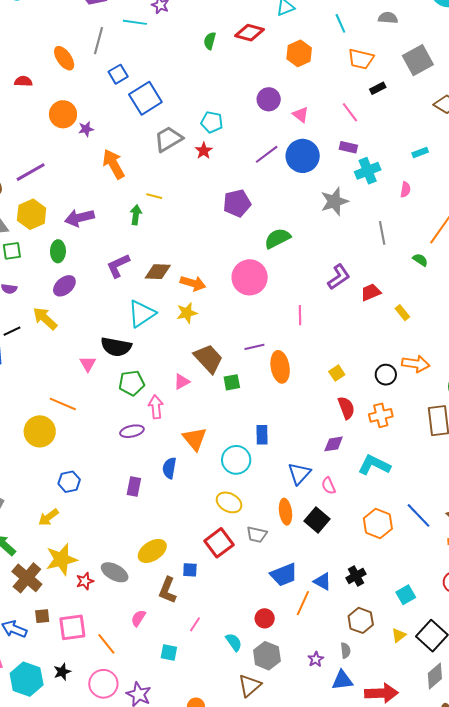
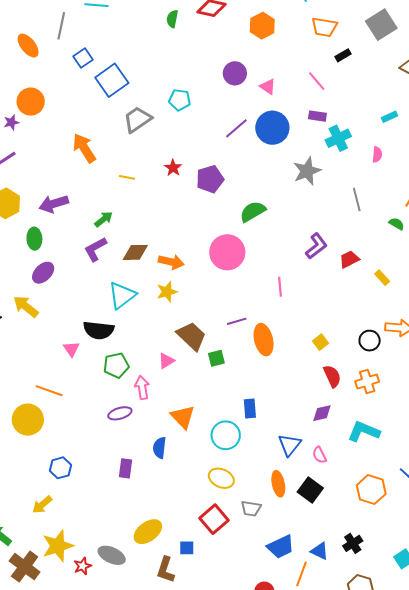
purple star: (86, 129) -> (11, 122), moved
red star: (204, 151) -> (173, 168), moved
green arrow: (136, 215) -> (104, 219), moved, turned 48

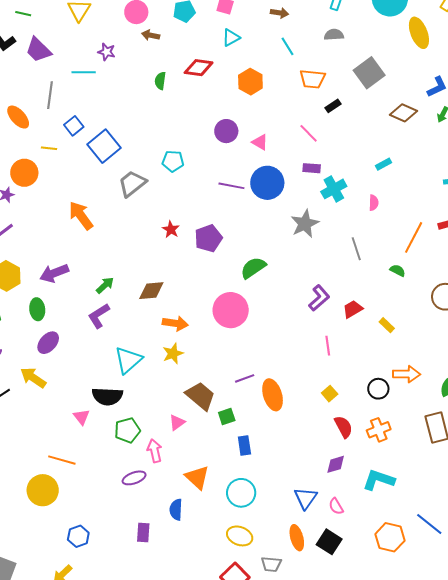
purple line: (236, 128) -> (231, 186), turned 55
yellow line: (127, 177) -> (49, 148), moved
brown diamond: (135, 252) -> (151, 291), moved
pink line: (280, 287) -> (328, 346), moved
blue rectangle: (250, 408) -> (244, 446), moved

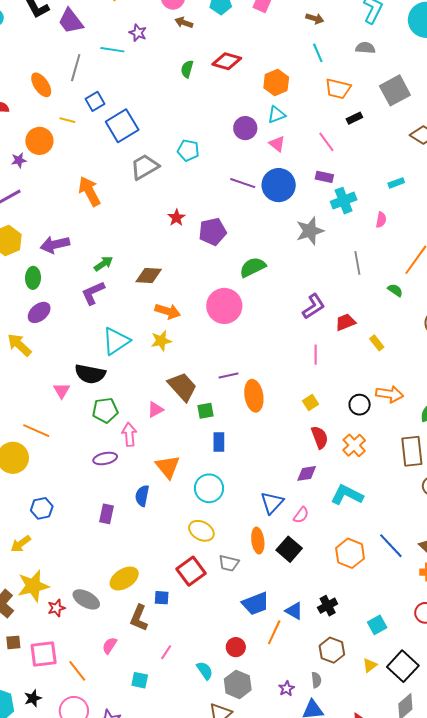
cyan triangle: (231, 38) -> (276, 115), moved
orange cross: (379, 430) -> (354, 445), turned -30
pink semicircle: (336, 506) -> (301, 515), turned -120

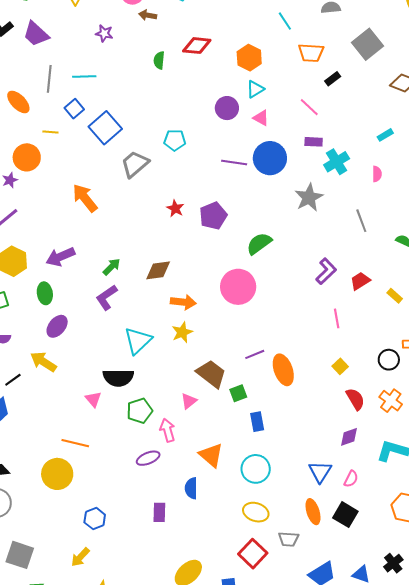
cyan line: (112, 50) -> (84, 77), moved

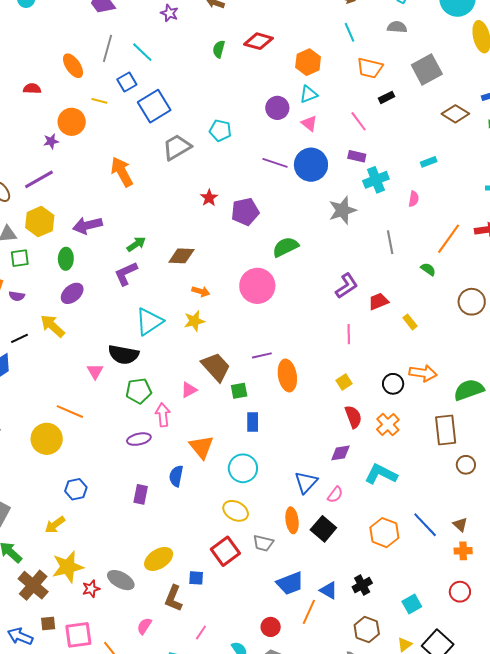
cyan line: (84, 77) -> (142, 52), turned 35
orange arrow: (183, 302) -> (201, 291), size x0.7

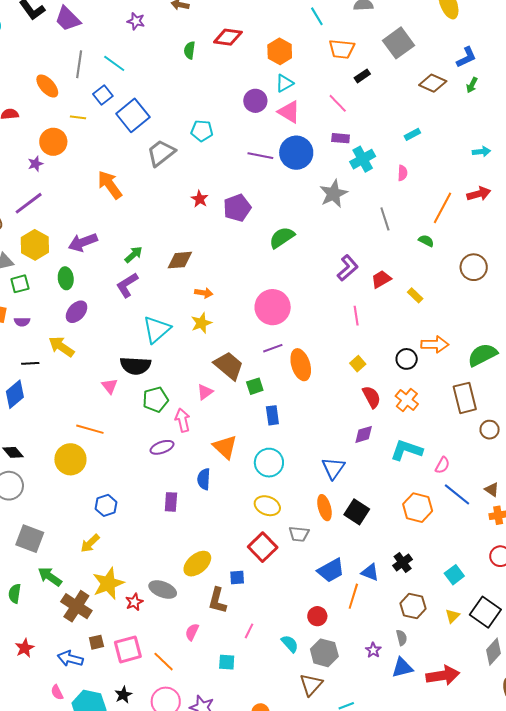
pink triangle: (309, 123) -> (289, 112), size x1.4
pink circle: (257, 286) -> (273, 307), moved
black line: (19, 338) -> (30, 363), turned 30
pink semicircle: (335, 495) -> (442, 465), moved

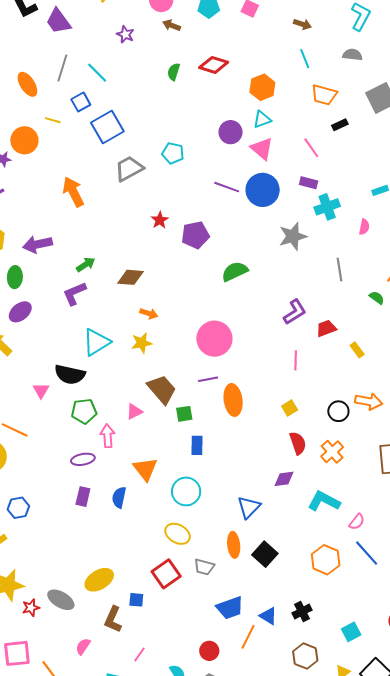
purple rectangle: (171, 502) -> (83, 497), moved

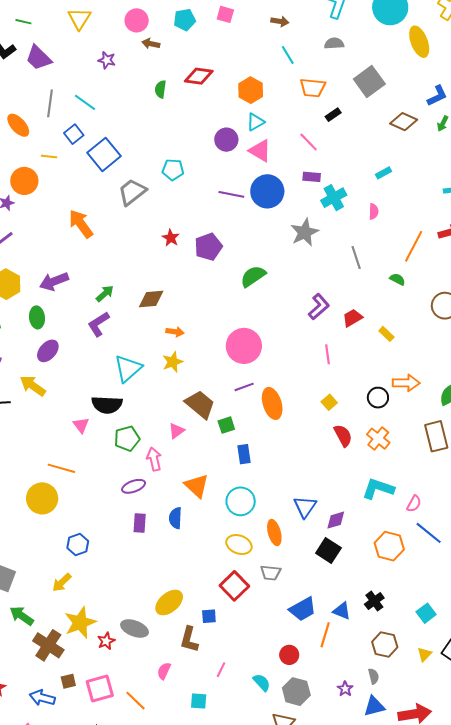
purple diamond: (284, 479) -> (336, 520), moved
orange ellipse: (234, 545) -> (274, 533), moved

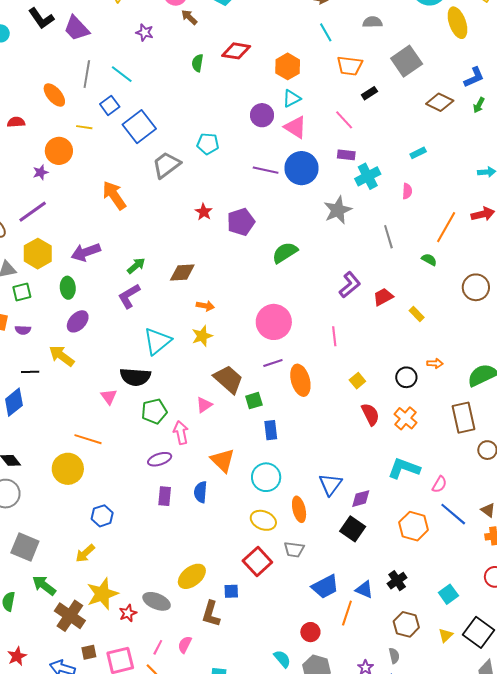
brown arrow: (151, 44) -> (189, 17), turned 30
pink line: (327, 354) -> (334, 336), moved
orange arrow: (406, 383) -> (435, 363), size x0.6
pink line: (221, 670) -> (158, 647), moved

